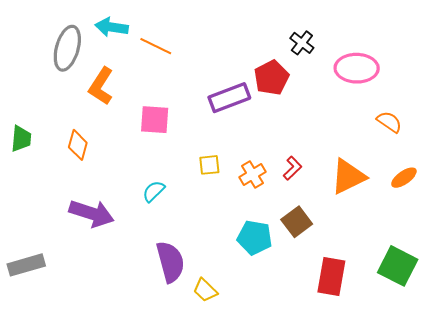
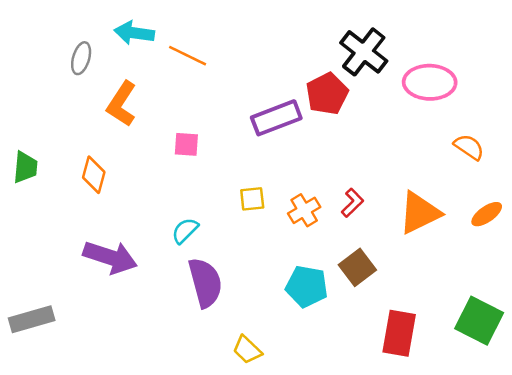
black cross: (302, 43) -> (364, 52), size x1.6
gray ellipse: (67, 48) -> (81, 58), size x0.6
pink square: (155, 120) -> (186, 144), size x0.7
purple semicircle: (170, 262) -> (205, 283), moved

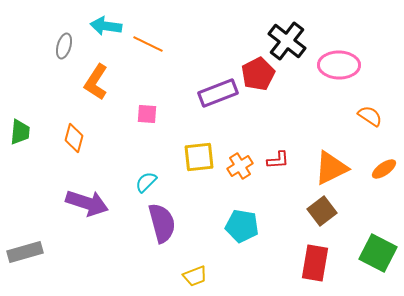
yellow square: (252, 199) -> (199, 157), size x1.5
red L-shape: (352, 203) -> (278, 160), turned 40
brown square: (357, 267) -> (322, 211), moved
yellow trapezoid: (247, 350) -> (195, 276), turned -65

